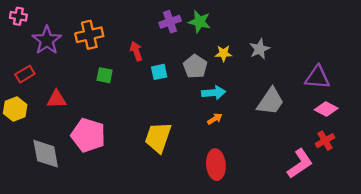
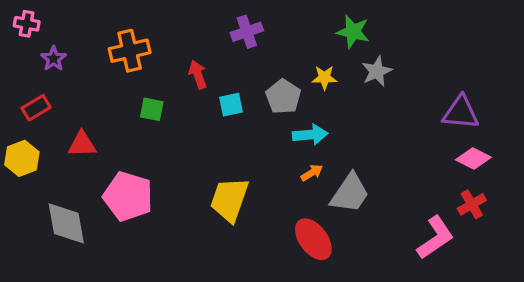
green star: (200, 22) -> (353, 32), moved
purple star: (47, 40) -> (54, 59), moved, size x0.6
gray trapezoid: (270, 101) -> (350, 193), moved
red ellipse: (216, 165) -> (313, 239), turned -32

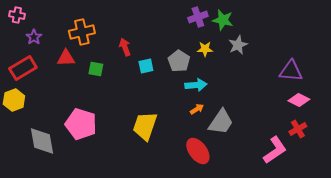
purple cross: (247, 32) -> (198, 17), moved
red rectangle: (36, 108) -> (23, 68), size x1.5
red triangle: (82, 144) -> (66, 58), moved

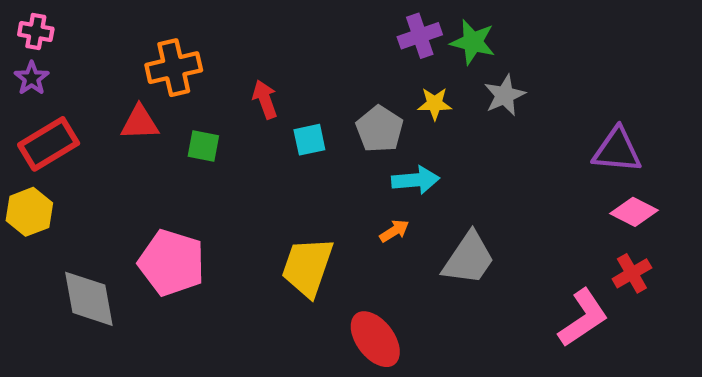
purple star: (34, 37) -> (32, 78), moved
orange arrow: (197, 109) -> (394, 231), moved
red ellipse: (198, 151) -> (375, 339), moved

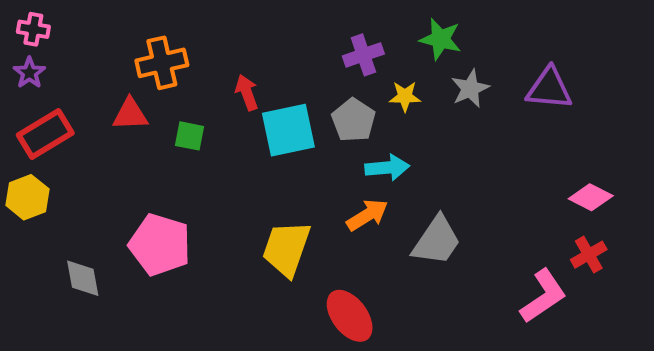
purple cross: (420, 36) -> (363, 55), moved
cyan square: (309, 140) -> (288, 130), size x1.8
purple triangle: (617, 150) -> (549, 89), moved
orange arrow: (394, 231) -> (367, 215), size x1.5
gray diamond: (89, 299) -> (83, 278), size x0.7

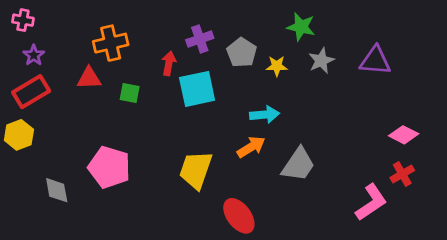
purple cross: (363, 55) -> (200, 39), moved
purple star: (29, 73) -> (34, 55), moved
red arrow: (247, 92) -> (169, 63), turned 30
gray pentagon: (354, 120) -> (242, 53), moved

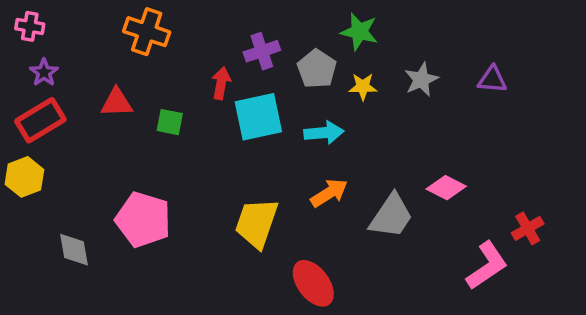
green star: (301, 27) -> (359, 32), moved
orange cross: (111, 43) -> (147, 32), moved, turned 32
purple triangle: (375, 61) -> (492, 80), size x0.7
cyan arrow: (265, 115) -> (324, 133), moved
pink diamond: (404, 135) -> (446, 188), moved

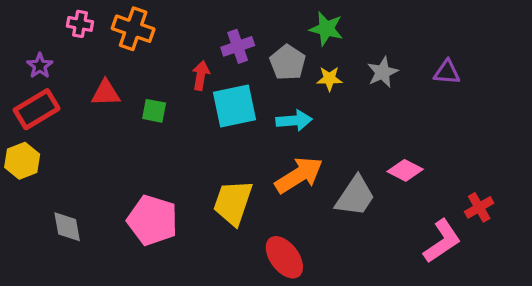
pink cross: (30, 26) -> (80, 24), moved
orange arrow: (329, 193) -> (299, 175), size x1.4
pink pentagon: (143, 220) -> (152, 220), moved

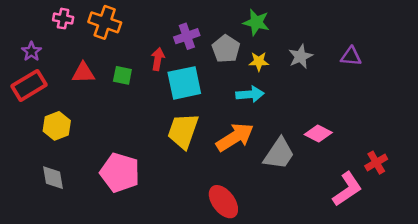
green square: (154, 111) -> (122, 75), moved
cyan arrow: (294, 120) -> (250, 94), moved
yellow hexagon: (22, 161) -> (57, 126), moved
yellow trapezoid: (233, 203) -> (183, 131), moved

